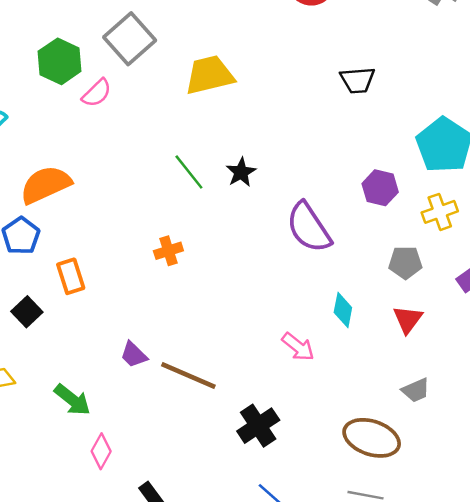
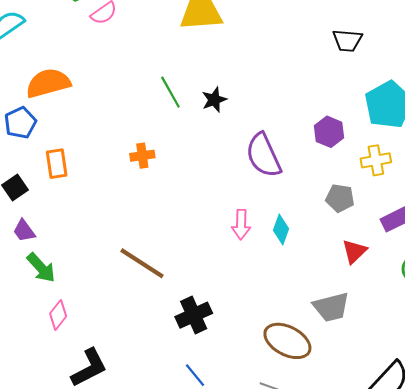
black trapezoid: (358, 80) -> (347, 41), moved
red triangle: (408, 319) -> (354, 251), moved
pink arrow: (298, 347) -> (241, 225), moved, turned 44
purple trapezoid: (134, 355) -> (24, 231), moved
gray trapezoid: (416, 390) -> (331, 307), size x1.5

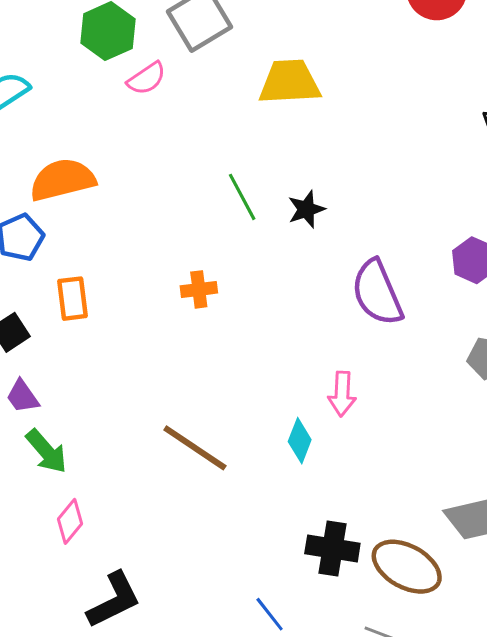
cyan diamond: (281, 230) -> (300, 441), moved
black cross: (194, 315) -> (332, 548), moved, turned 32

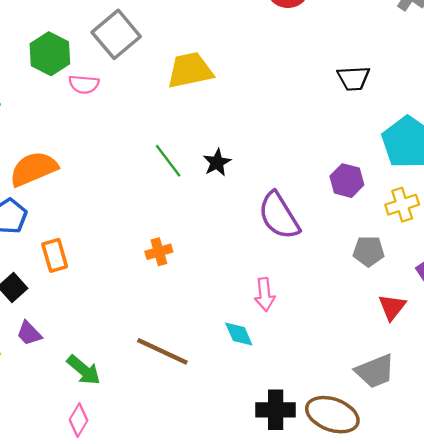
pink semicircle: (147, 78) -> (84, 84), turned 48
orange cross: (199, 289) -> (159, 252), moved
cyan diamond: (300, 441) -> (239, 334), turned -36
green arrow: (46, 451) -> (84, 370), moved

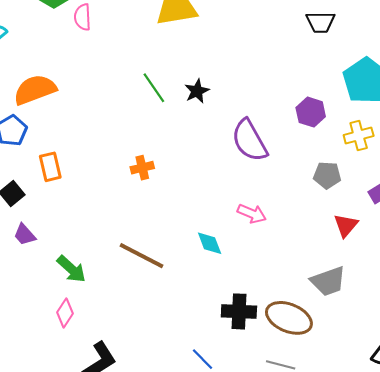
pink semicircle: (84, 84) -> (83, 17), turned 80
pink arrow: (265, 295) -> (252, 214), moved, turned -64

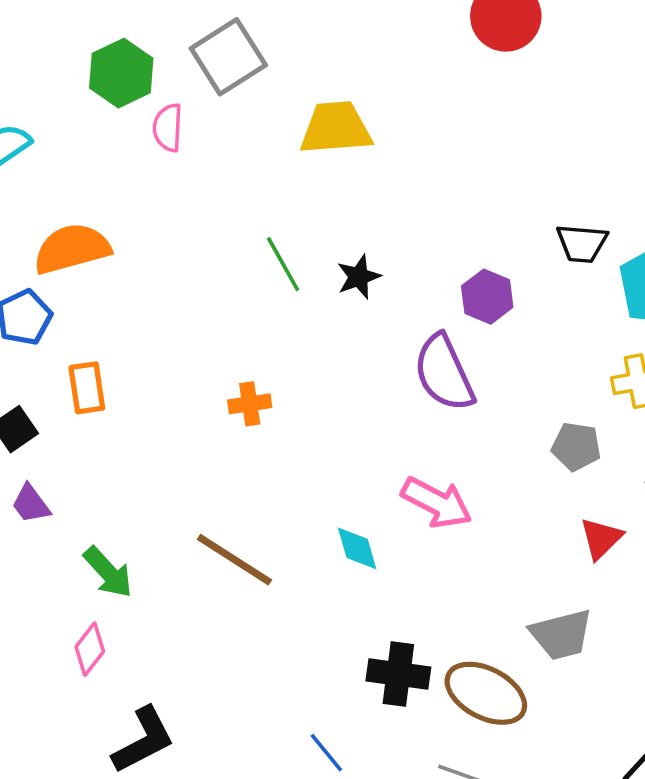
black trapezoid: (321, 22) -> (582, 243), moved
purple hexagon: (311, 112) -> (487, 297), moved
pink arrow: (252, 214) -> (437, 503), size x1.4

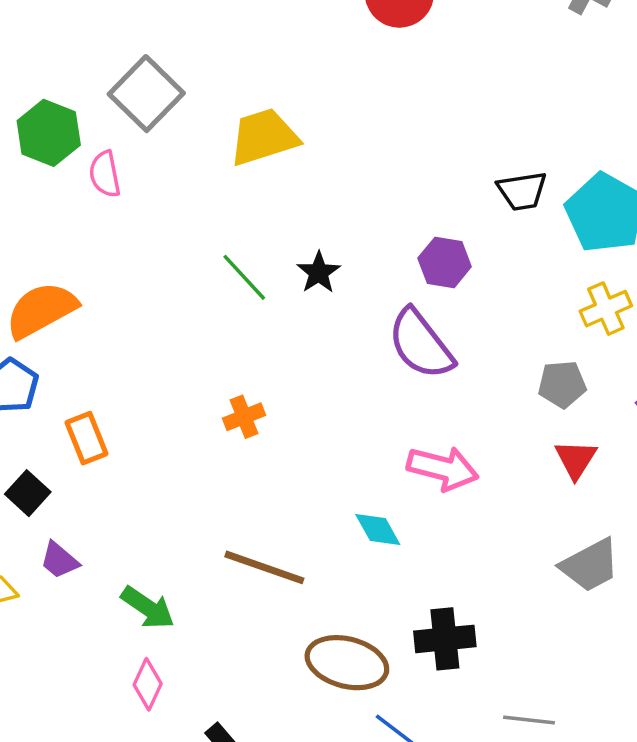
red triangle: (601, 538) -> (576, 459), moved
brown ellipse: (486, 693) -> (347, 663), moved

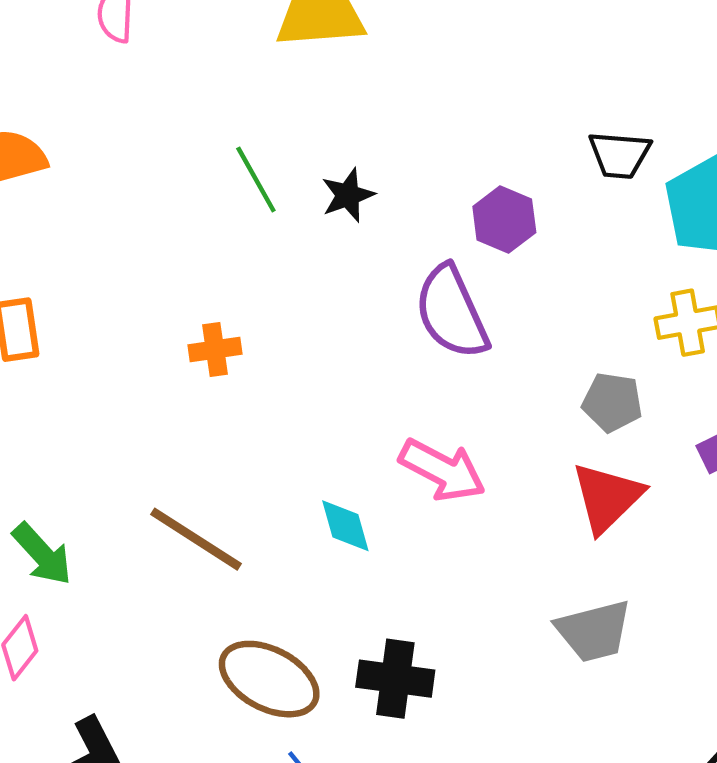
red triangle: (576, 459) -> (607, 497), size x1.4

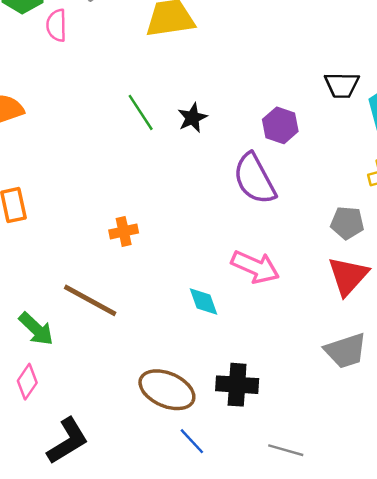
orange cross: (215, 349) -> (124, 231), moved
brown line: (196, 539) -> (90, 300), moved

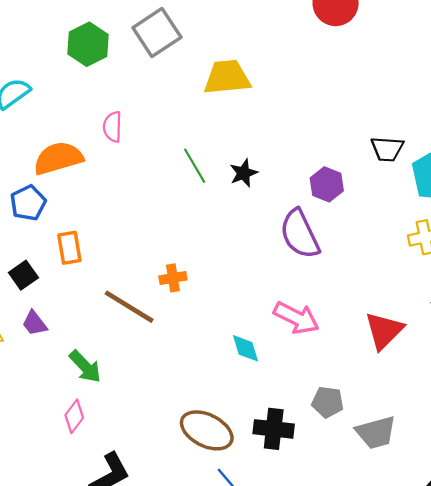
pink semicircle: (56, 25) -> (113, 127), moved
gray pentagon: (347, 223) -> (328, 402), moved
brown line: (90, 300) -> (129, 307), moved
gray trapezoid: (346, 351) -> (376, 433), moved

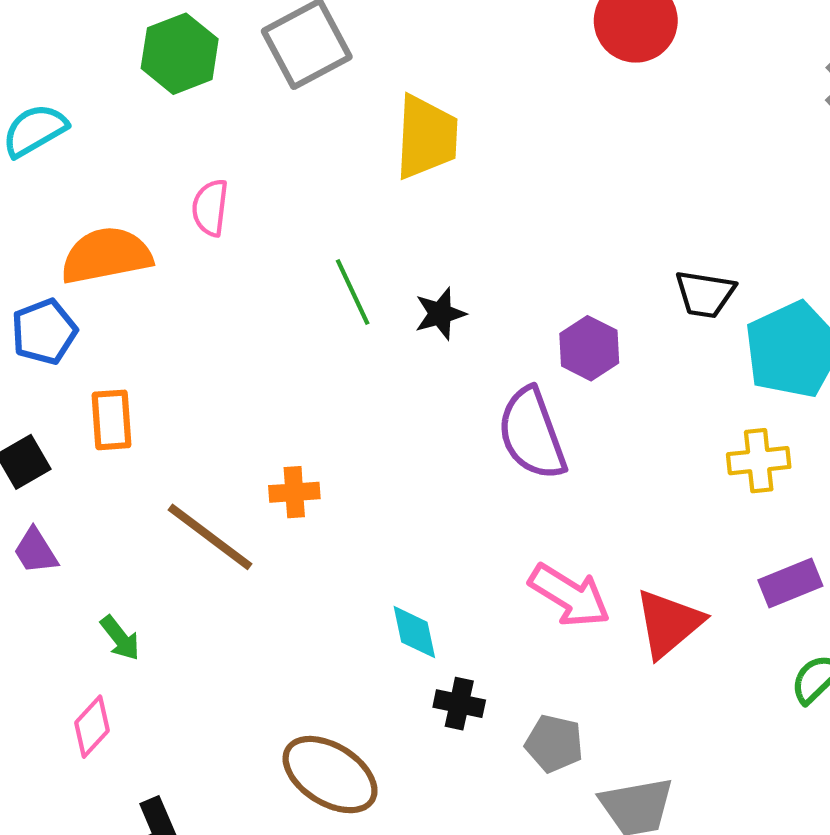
yellow trapezoid: (227, 77) -> (426, 137), turned 93
pink arrow: (296, 318) -> (569, 595), moved
green arrow: (85, 367) -> (120, 638), size x0.7
black cross: (274, 429) -> (459, 704), moved, size x0.7

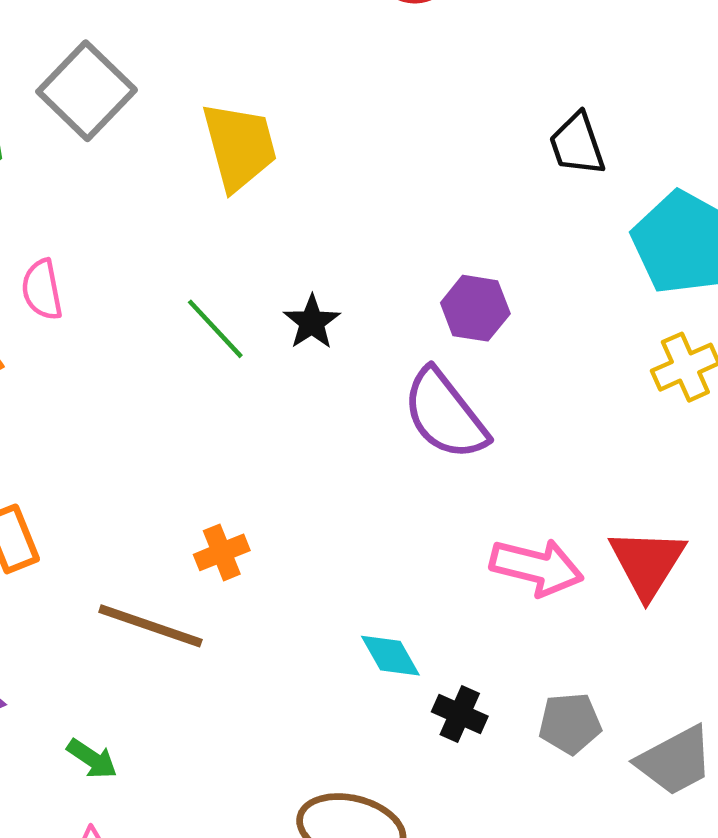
black trapezoid: (705, 294) -> (577, 144), moved, turned 80
black cross: (459, 704) -> (460, 714), turned 30

